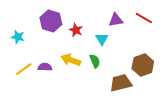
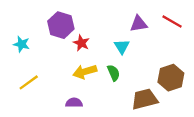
red star: (76, 30) -> (81, 43), moved
yellow arrow: (71, 60) -> (85, 72), turned -36
purple semicircle: (45, 67) -> (74, 103), moved

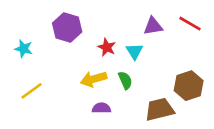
red star: (81, 43) -> (107, 47), moved
purple semicircle: (74, 103) -> (101, 108), moved

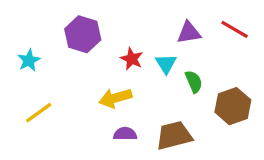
cyan star: (24, 49) -> (29, 60), turned 30
green semicircle: (125, 80) -> (194, 82), moved
brown trapezoid: (160, 109) -> (174, 136), moved

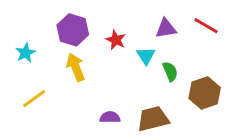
red star: (132, 59) -> (116, 40), moved
yellow arrow: (115, 98) -> (76, 67), moved, turned 84

